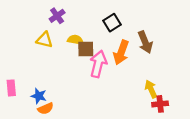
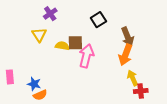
yellow triangle: (44, 40) -> (39, 35), turned 42
yellow semicircle: (75, 40) -> (62, 46), moved
orange arrow: (121, 52) -> (126, 55), moved

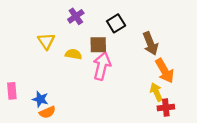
purple cross: (50, 14) -> (76, 16), moved
brown square: (75, 43) -> (98, 45), moved
orange arrow: (126, 55) -> (165, 71), moved, turned -50

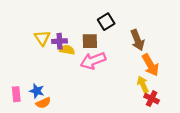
purple cross: (76, 16) -> (60, 41), moved, turned 32
pink arrow: (102, 66) -> (93, 61), turned -125
pink rectangle: (12, 91) -> (16, 94), moved
red cross: (166, 107) -> (152, 99), turned 32

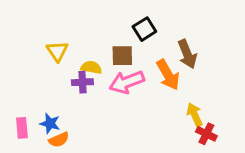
purple cross: (60, 41) -> (82, 82), moved
orange arrow: (150, 65) -> (168, 75), moved

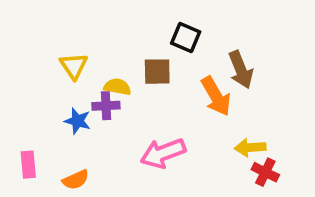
black square: (144, 29) -> (186, 37), turned -35
pink arrow: (127, 82) -> (163, 153), moved
yellow arrow: (195, 115) -> (250, 147), turned -70
blue star: (50, 123) -> (78, 121), moved

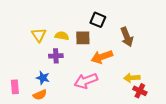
yellow semicircle: (117, 87) -> (62, 36), moved
orange arrow: (216, 96) -> (102, 57), moved, turned 100
blue star: (78, 121) -> (43, 78), moved

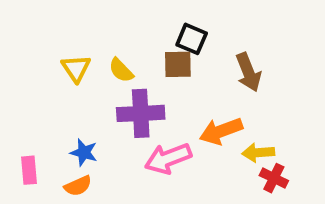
yellow semicircle: (62, 36) -> (121, 70), turned -144
brown square: (83, 38) -> (178, 64), moved
purple cross: (56, 56) -> (141, 113), moved, size x1.6
orange arrow: (102, 57) -> (221, 131), moved

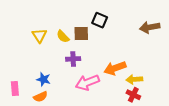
brown square: (178, 64) -> (81, 33), moved
brown arrow: (248, 72) -> (150, 27), moved, turned 102
purple cross: (141, 113) -> (73, 59), size x0.6
red cross: (274, 178) -> (133, 95), moved

